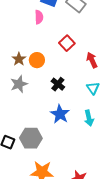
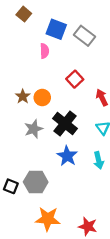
gray star: (19, 84) -> (34, 129), moved
black cross: (58, 84) -> (65, 124), size x1.6

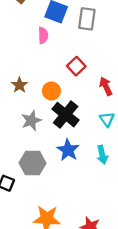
gray rectangle: (85, 36) -> (87, 19), turned 60
orange circle: (42, 98) -> (51, 91), moved
gray hexagon: (36, 182) -> (32, 163), moved

